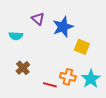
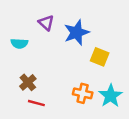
red line: (50, 85) -> (36, 103), moved

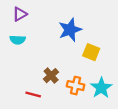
purple triangle: (46, 23) -> (20, 14), moved, turned 48
brown cross: (28, 82) -> (51, 76), moved

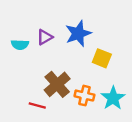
purple triangle: (20, 14) -> (45, 37), moved
brown cross: (51, 76) -> (57, 84), size x1.5

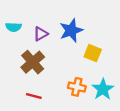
cyan semicircle: (20, 45) -> (13, 27), moved
brown cross: (57, 84) -> (33, 62), moved

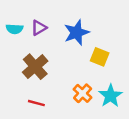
purple triangle: (41, 34) -> (39, 28), moved
orange cross: (77, 87) -> (83, 93), turned 30

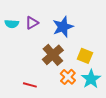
yellow square: (100, 57) -> (85, 56), moved
brown cross: (35, 67) -> (53, 55), moved

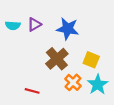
blue star: (63, 27) -> (68, 29), turned 30

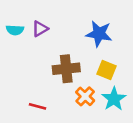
blue star: (68, 29) -> (99, 34), moved
brown cross: (57, 59) -> (66, 69), turned 35

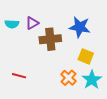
brown cross: (66, 69) -> (50, 39), moved
red line: (38, 106) -> (19, 76), moved

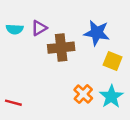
yellow square: (86, 56) -> (113, 61), moved
red line: (19, 76) -> (13, 103), moved

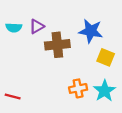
orange cross: (83, 94) -> (78, 88), turned 36

